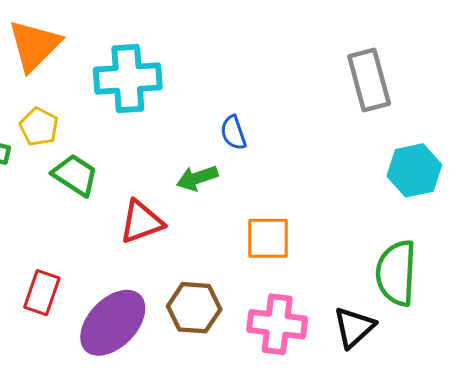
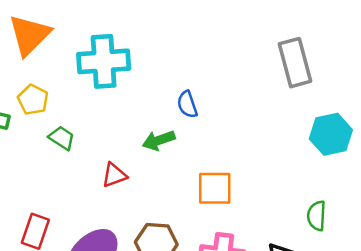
green trapezoid: (75, 175) -> (62, 138), size x0.7
red triangle: (141, 222) -> (114, 175), size x0.7
green semicircle: (396, 273) -> (317, 216), size x0.6

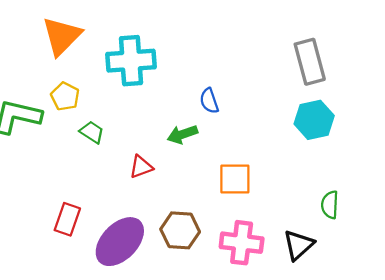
cyan hexagon: (331, 134) -> (314, 120), moved

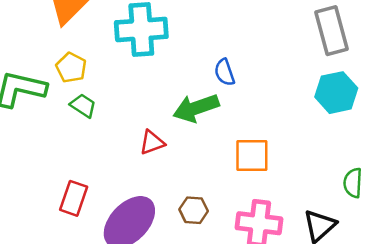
green trapezoid: (92, 132) -> (83, 106), moved
green arrow: (182, 134) -> (196, 108), size x1.4
brown hexagon: (180, 230) -> (194, 210), size x0.7

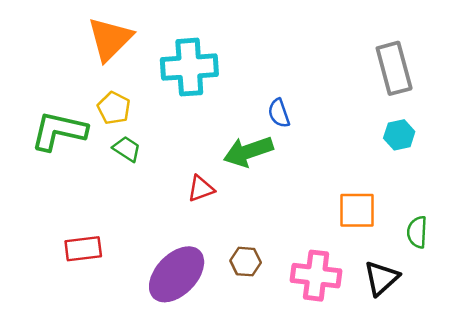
cyan hexagon: (336, 93) -> (399, 135), size x0.7
orange square: (252, 156) -> (357, 210), moved
red rectangle: (74, 198) -> (83, 249), moved, turned 64

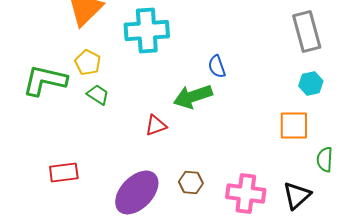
orange square: (357, 210) -> (294, 125), moved

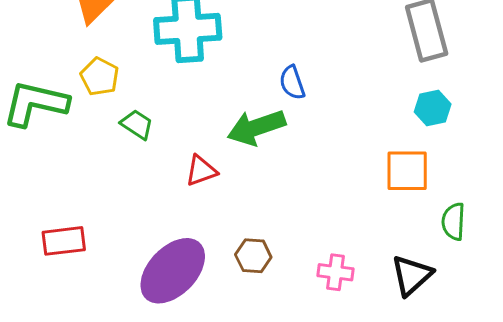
green trapezoid: (98, 94) -> (137, 124), moved
pink cross: (246, 193) -> (335, 272), size x0.6

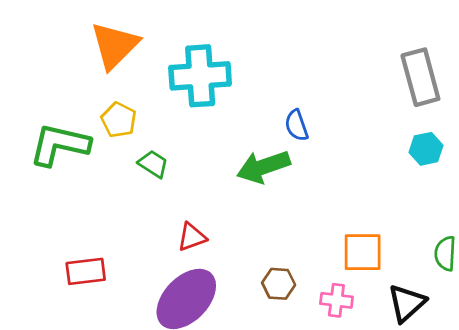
red triangle: (201, 171) -> (192, 237), moved
orange square: (407, 171) -> (363, 252), moved
brown hexagon: (253, 256) -> (279, 284), moved

